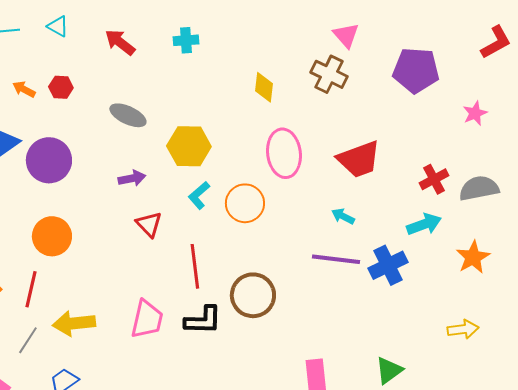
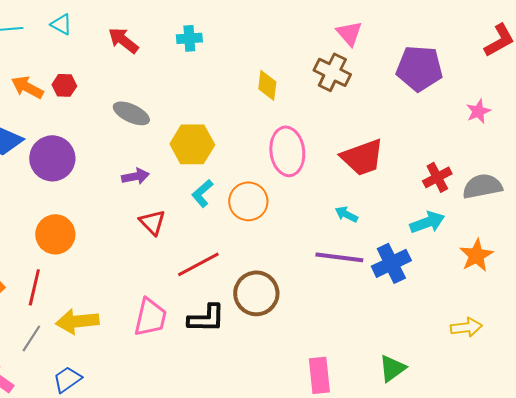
orange arrow: (24, 89) -> (27, 87), size x1.4
red line: (195, 266) -> (198, 264), turned 69

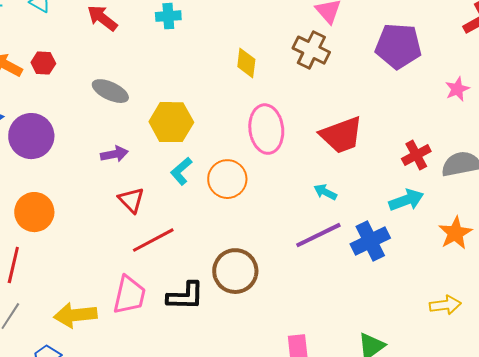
purple line: (339, 257) -> (318, 235), turned -33
red line: (198, 264) -> (153, 240), moved
yellow arrow: (77, 321) -> (75, 315), moved

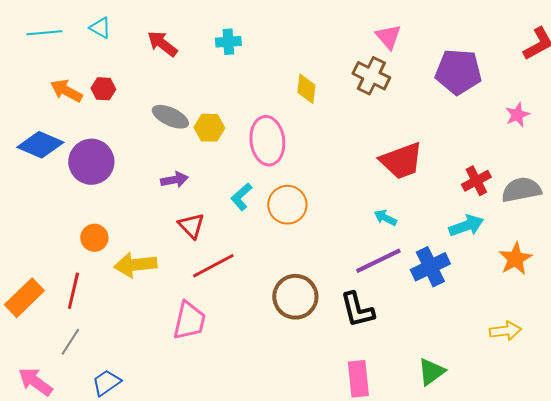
yellow hexagon: (171, 122) -> (209, 128), moved, size x0.7
pink ellipse: (266, 129) -> (267, 141), moved
orange circle: (34, 212) -> (94, 238), size x0.7
black L-shape: (185, 296) -> (357, 310), moved, turned 75
yellow arrow: (75, 315) -> (135, 265), moved

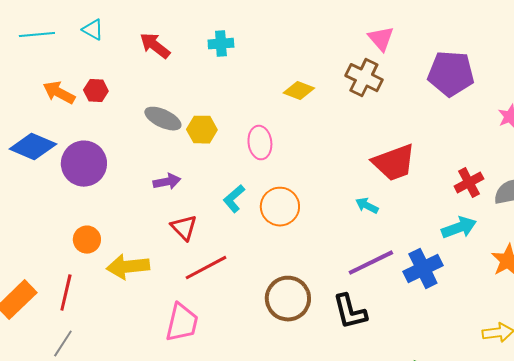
yellow diamond: (306, 89) -> (299, 91), turned -76
pink ellipse: (267, 141) -> (260, 143), size x0.7
cyan arrow: (385, 218) -> (367, 206), moved

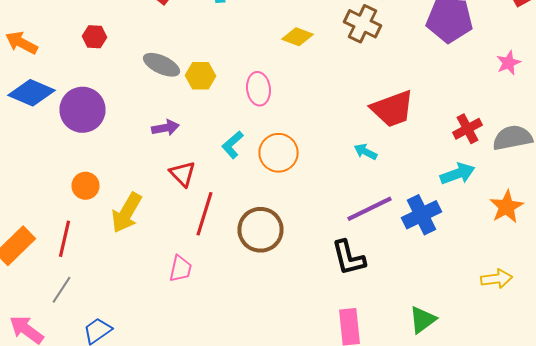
orange arrow: (59, 93) -> (22, 43), moved
yellow arrow: (128, 267) -> (126, 213), turned -54
red line: (206, 268) -> (204, 214), turned -45
brown circle: (288, 299) -> (260, 230), moved
pink trapezoid: (182, 323) -> (180, 269), size x0.7

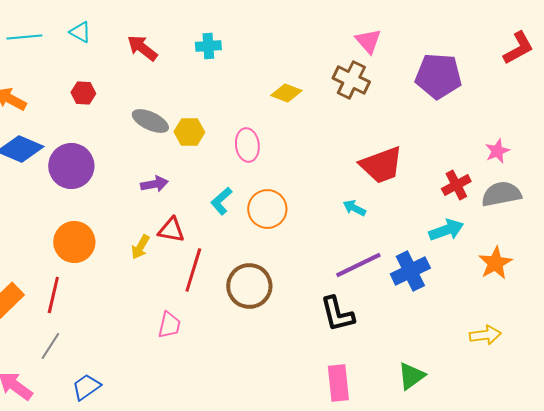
pink star: (508, 63) -> (497, 151), moved
red triangle: (182, 174) -> (171, 230), turned -36
orange circle: (86, 186) -> (74, 242), size x1.5
yellow arrow: (126, 213) -> (140, 247), moved, size x0.6

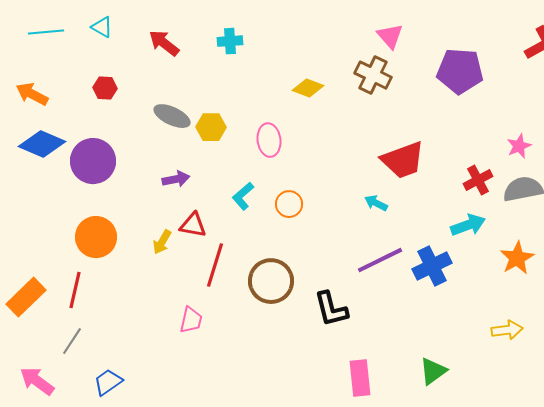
orange circle: (267, 209) -> (289, 204), size x0.7
black L-shape: (337, 314) -> (331, 309), moved

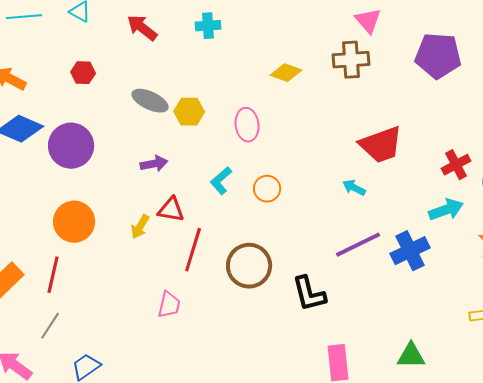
brown cross: (373, 75) -> (351, 60), turned -30
green triangle: (433, 371) -> (411, 356), turned 36

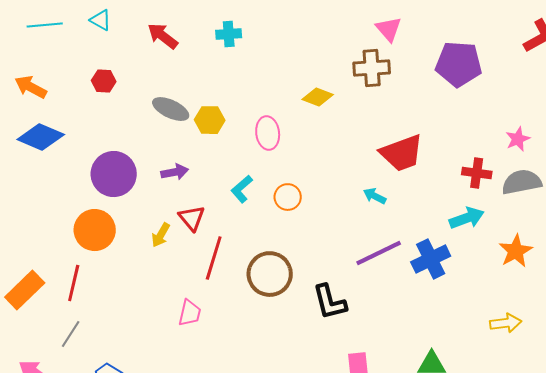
yellow diamond: (286, 73) -> (318, 97), moved
purple circle: (71, 146) -> (114, 174), moved
red cross: (456, 165) -> (477, 173), turned 36
red triangle: (171, 210) -> (192, 218), turned 40

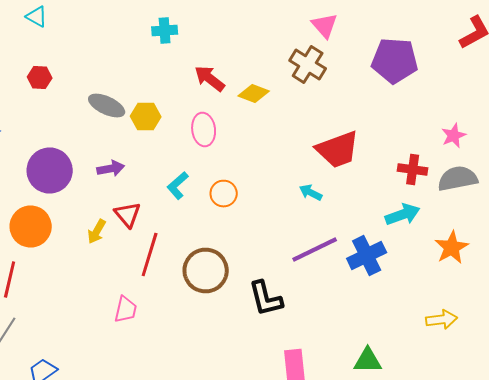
red arrow: (163, 36) -> (210, 78), moved
brown cross: (372, 68) -> (308, 64), turned 36

